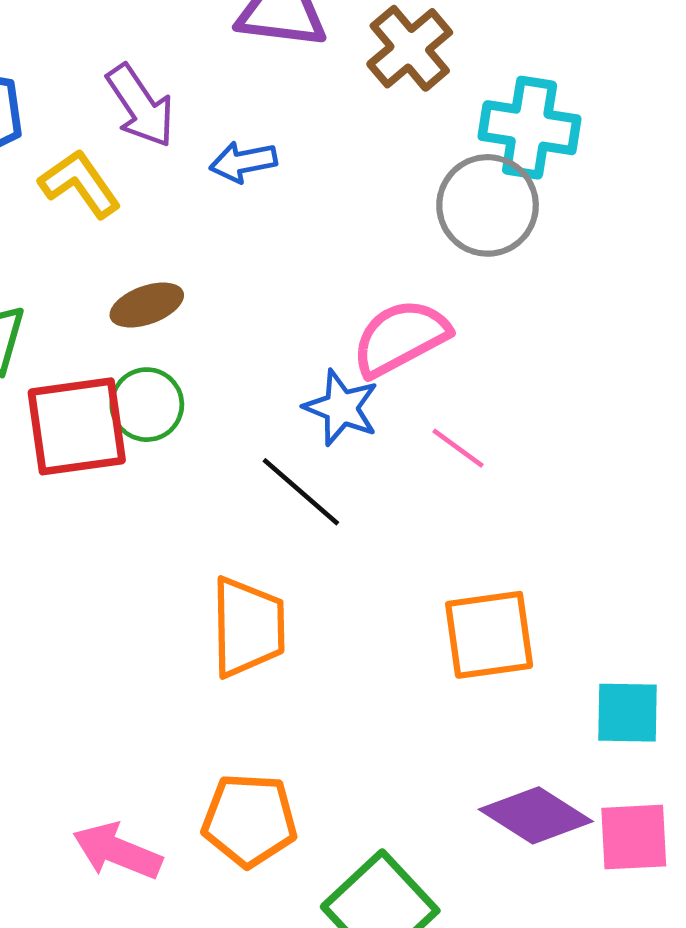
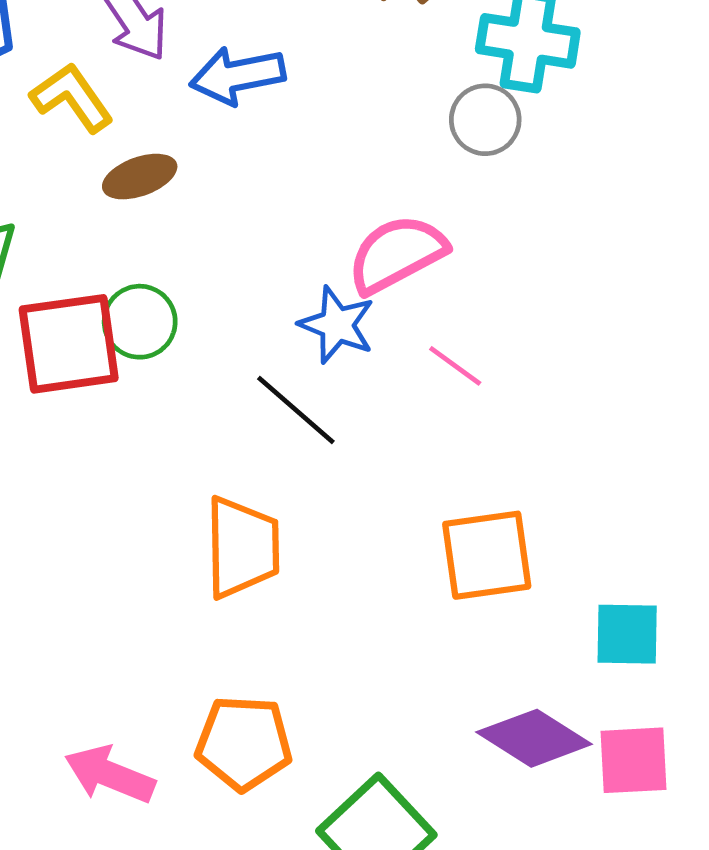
blue arrow: (243, 162) -> (237, 76), size x1.4
gray circle: (488, 205) -> (485, 120), size x0.7
brown ellipse: (147, 305) -> (140, 177), moved

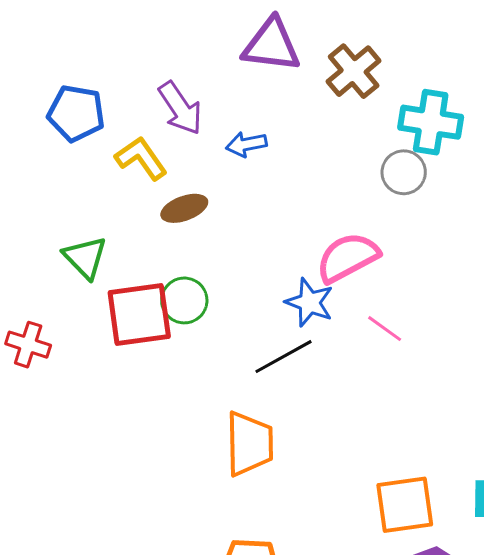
blue arrow: (237, 76) -> (246, 144), size x0.7
black line: (296, 410) -> (283, 357), turned -70
orange square: (487, 555) -> (405, 505), moved

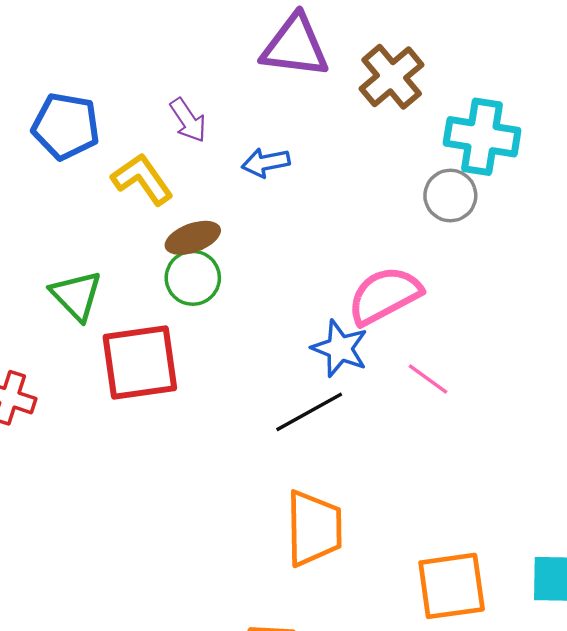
purple arrow: (180, 108) -> (188, 120), size x0.7
green circle: (184, 300) -> (193, 278), moved
orange trapezoid: (249, 444) -> (314, 528), moved

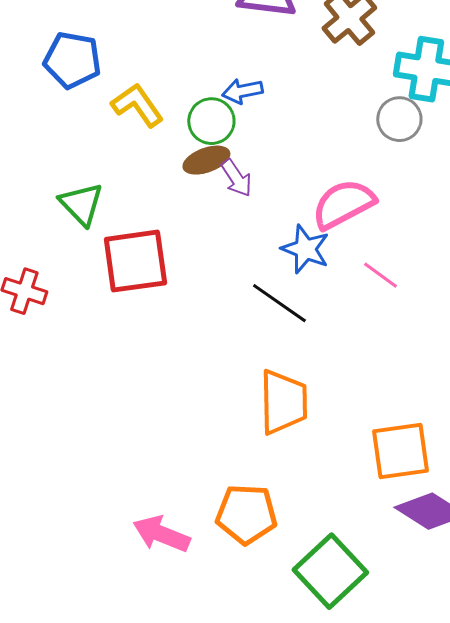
purple arrow: (188, 120) -> (236, 178), moved
brown ellipse: (193, 238) -> (206, 160), moved
green circle: (193, 278) -> (211, 121), moved
black line: (309, 412) -> (279, 303), turned 64

